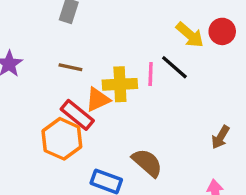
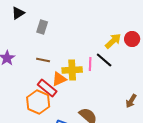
yellow arrow: (190, 35) -> (113, 41), turned -84

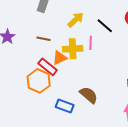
yellow arrow: (113, 41) -> (76, 20), moved
black line: (104, 60) -> (105, 26), moved

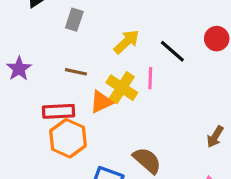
yellow cross: (73, 49) -> (122, 88), turned 36
red rectangle: (48, 67) -> (59, 111), moved, turned -42

